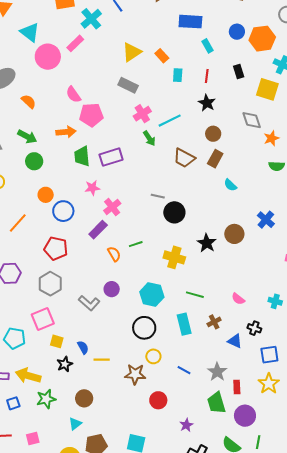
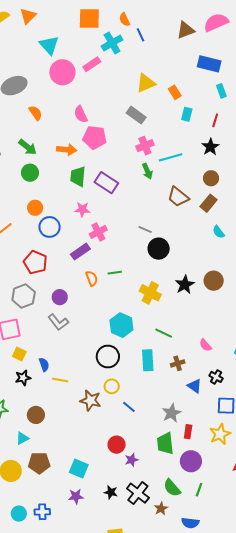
purple rectangle: (111, 157) -> (106, 183), turned 40
purple circle: (112, 289) -> (60, 297), moved
blue line: (184, 370) -> (129, 407), moved
red circle: (158, 400) -> (117, 445), moved

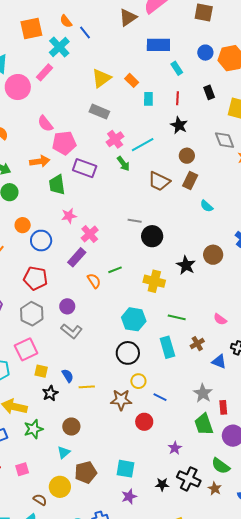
purple rectangle: (106, 183) -> (85, 168), moved
red circle: (117, 445) -> (144, 422), moved

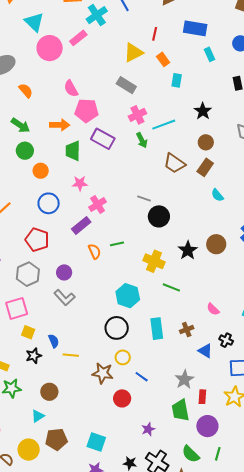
red line: (178, 98) -> (155, 34), moved
orange circle: (23, 225) -> (41, 171), moved
green line: (177, 317) -> (171, 287), moved

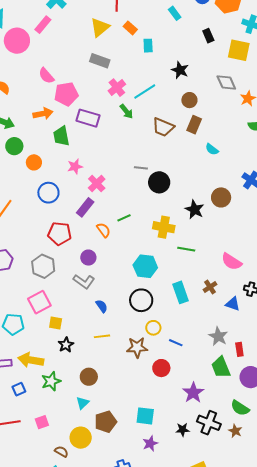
red pentagon: (37, 240) -> (60, 233), moved
purple circle: (64, 272) -> (88, 258), moved
pink semicircle: (213, 309) -> (232, 262), size x1.5
blue semicircle: (54, 341) -> (102, 306), moved
purple star: (148, 429) -> (193, 393), size x1.5

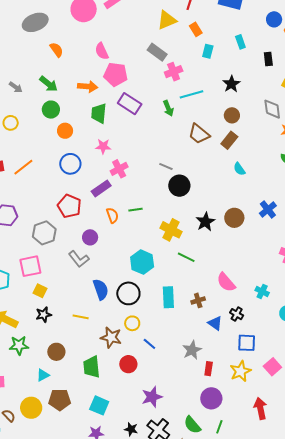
cyan rectangle: (175, 13) -> (240, 42), moved
pink cross: (117, 88) -> (174, 72), moved
blue semicircle: (102, 306) -> (101, 289), moved, size x1.5
green trapezoid: (221, 367) -> (92, 367), moved

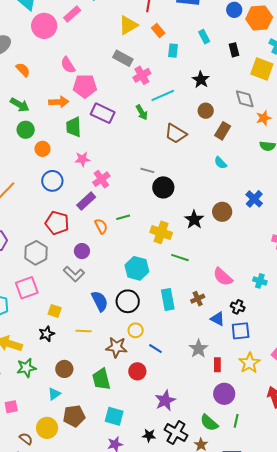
brown rectangle: (229, 140) -> (223, 131), moved
yellow square: (40, 291) -> (55, 311), moved
blue square: (247, 343) -> (241, 331), moved

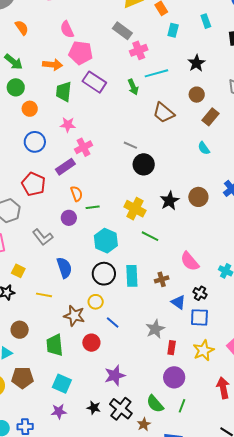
green line: (123, 217) -> (93, 207), moved
purple circle: (82, 251) -> (69, 218), moved
black circle: (128, 301) -> (104, 274), moved

